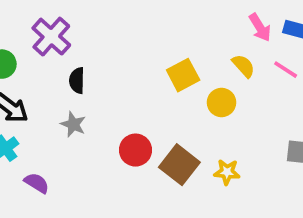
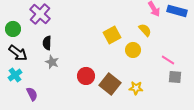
pink line: (286, 70) -> (168, 60), moved
black semicircle: (77, 81) -> (47, 43), moved
purple semicircle: (37, 183) -> (32, 94), turned 32

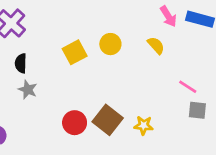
yellow square: (112, 35) -> (75, 52), moved
yellow circle: (133, 50) -> (110, 44), moved
red circle: (86, 76) -> (75, 123), moved

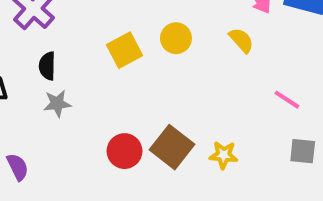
gray star: (28, 90) -> (57, 104), turned -30
gray square: (197, 110) -> (303, 151), moved

